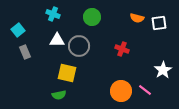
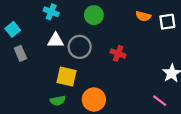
red cross: (122, 49) -> (118, 53), moved
pink line: (145, 90) -> (160, 101), moved
orange circle: (121, 91) -> (94, 100), moved

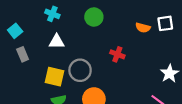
orange semicircle: (143, 16) -> (143, 28), moved
gray circle: (80, 47) -> (80, 70), moved
yellow square: (66, 76) -> (54, 77), moved

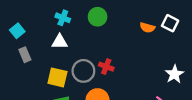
cyan cross: (52, 14) -> (63, 18), moved
white square: (165, 23) -> (170, 23), turned 35
red cross: (117, 54) -> (106, 67), moved

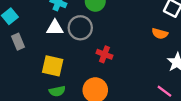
orange semicircle: (147, 28) -> (160, 34), moved
gray circle: (83, 71) -> (80, 28), moved

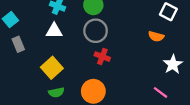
gray circle: (80, 28) -> (96, 31), moved
yellow square: (53, 66) -> (52, 68), turned 35

